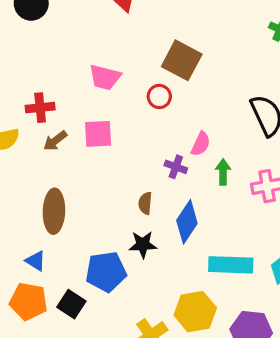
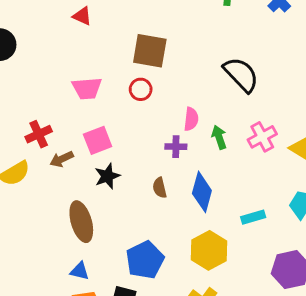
brown arrow: (55, 141) -> (62, 159), turned 30
black star: (143, 245) -> (107, 176), moved
cyan rectangle: (231, 265) -> (253, 217), size x0.6
yellow hexagon: (195, 312) -> (209, 250), moved

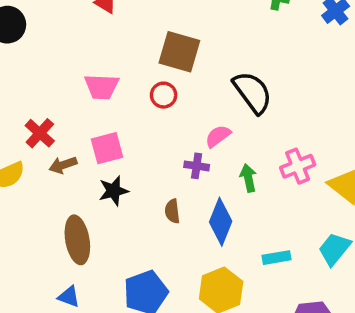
black semicircle: (241, 75) -> (252, 92), moved
pink semicircle: (191, 119) -> (218, 136), turned -140
red cross: (39, 134) -> (40, 133), turned -30
green arrow: (219, 137) -> (248, 178), moved

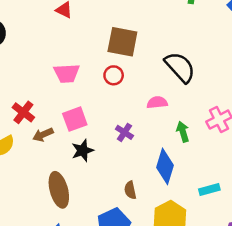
pink semicircle: (218, 136) -> (157, 102), turned 36
purple cross: (197, 166) -> (124, 132), moved, turned 30
brown semicircle: (172, 211) -> (130, 190), moved

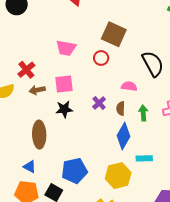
cyan rectangle: (209, 189) -> (144, 158), moved
brown semicircle: (130, 190) -> (121, 108), moved

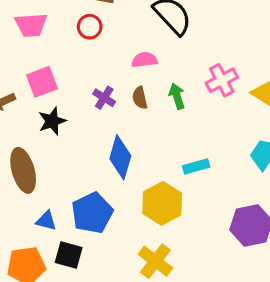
blue diamond: (124, 136) -> (120, 157), moved
blue triangle: (30, 167) -> (46, 221), moved

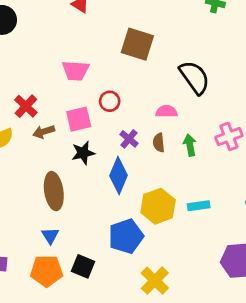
red circle: (90, 27) -> (110, 101), moved
blue diamond: (120, 157) -> (119, 176), moved
yellow hexagon: (162, 203) -> (158, 206), moved
blue pentagon: (92, 213) -> (126, 236), moved
blue triangle: (46, 221) -> (50, 236), moved, turned 36

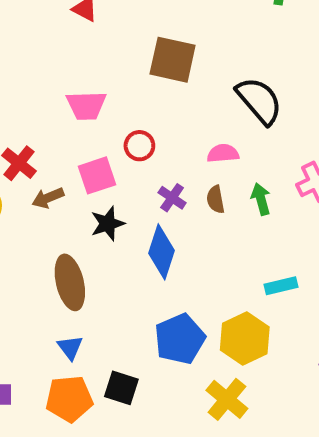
yellow hexagon: (158, 206) -> (245, 339), moved

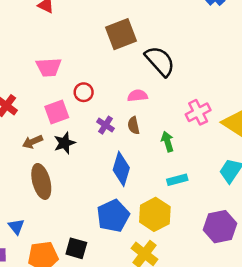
brown square: (173, 60) -> (121, 34), moved, turned -32
brown arrow: (48, 198) -> (33, 142), moved
green arrow: (261, 199) -> (167, 142), moved
blue diamond: (162, 252) -> (121, 169), moved
blue triangle: (70, 347) -> (16, 227), moved

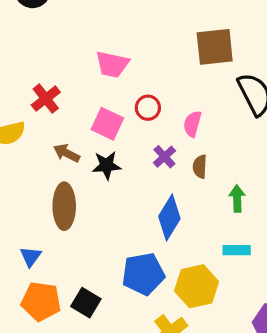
pink semicircle: (138, 96) -> (192, 124), moved, turned -84
pink square: (57, 112) -> (107, 124), turned 30
brown arrow: (33, 142) -> (67, 153), turned 36
blue triangle: (16, 227) -> (31, 257), moved

